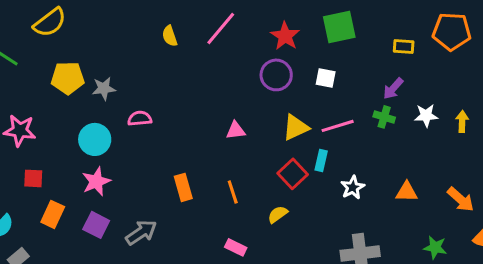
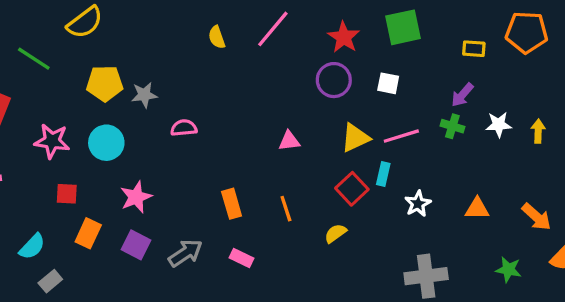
cyan circle: (95, 139) -> (106, 143), moved
pink rectangle: (236, 247) -> (241, 258), moved

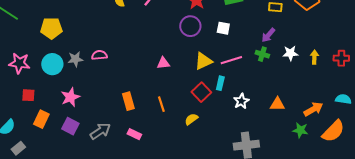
gray star: (144, 95) -> (75, 59), moved
orange arrow: (536, 217) -> (313, 109), turned -72
green star: (508, 270) -> (300, 130), moved

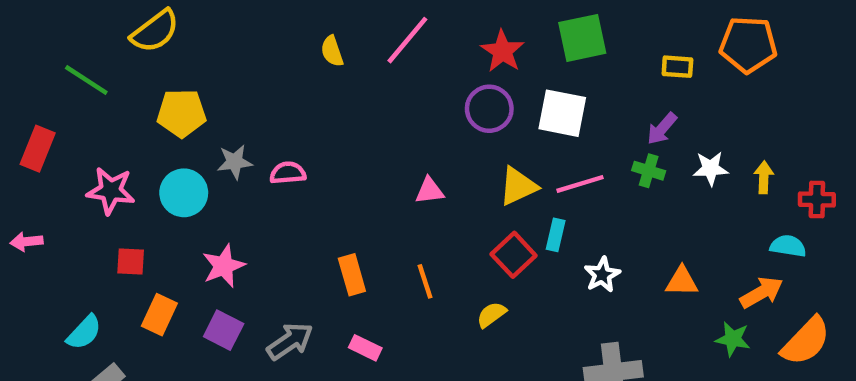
white square: (223, 28) -> (562, 113), size x1.6
red cross: (341, 58) -> (817, 199), moved
gray star: (75, 59) -> (235, 162), moved
cyan semicircle: (343, 99) -> (788, 246), moved

